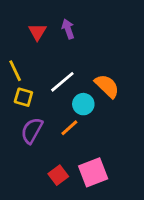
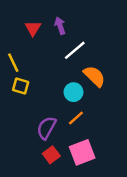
white line: (62, 82) -> (75, 50), moved
orange line: (69, 128) -> (76, 118), moved
purple semicircle: (32, 131) -> (46, 128), moved

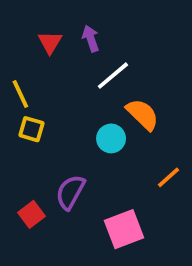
orange line: (76, 118) -> (168, 177), moved
red square: (51, 155) -> (31, 214), moved

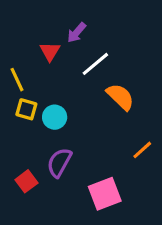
purple arrow: (91, 39) -> (77, 33), turned -120
red triangle: (50, 42) -> (50, 51), moved
cyan circle: (111, 138) -> (55, 117), moved

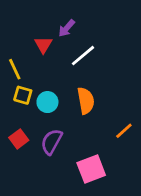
orange semicircle: (120, 97) -> (86, 101), moved, turned 36
red square: (26, 181) -> (19, 139), moved

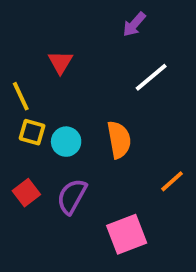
purple arrow: (67, 28) -> (134, 24), moved
white line: (83, 56) -> (151, 77), moved

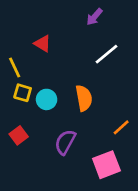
red triangle: (60, 62) -> (43, 44), turned -30
purple semicircle: (72, 196) -> (65, 142), moved
pink square: (127, 234) -> (106, 165), moved

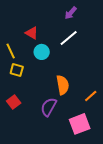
white line: (106, 54) -> (69, 38), moved
orange semicircle: (84, 98) -> (63, 85), moved
cyan circle: (47, 99) -> (42, 52), moved

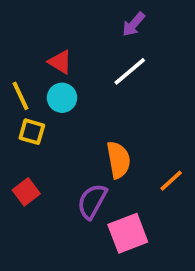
cyan circle: (42, 52) -> (62, 98), moved
pink square: (80, 124) -> (128, 233), moved

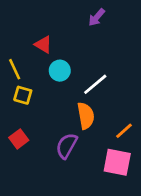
white line: (130, 71) -> (95, 84), moved
cyan circle: (62, 98) -> (60, 71), moved
pink square: (128, 233) -> (117, 162), moved, turned 32

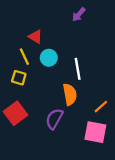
yellow line: (15, 69) -> (24, 57), moved
white line: (95, 84) -> (78, 69), turned -60
red square: (19, 139) -> (15, 113), size x1.5

